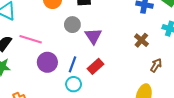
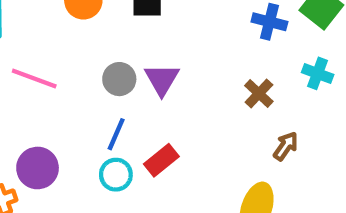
gray circle: (72, 25) -> (119, 79), moved
purple circle: (47, 62) -> (38, 168), moved
red rectangle: (95, 66) -> (161, 160), moved

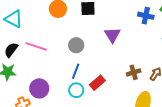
purple triangle: (162, 79) -> (112, 35), moved
brown cross: (259, 93) -> (134, 72), moved, turned 32

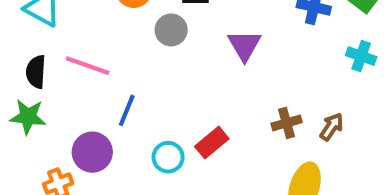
gray circle: (76, 45) -> (171, 30), moved
black semicircle: (11, 50) -> (36, 72), turned -35
blue line: (76, 71) -> (127, 110), moved

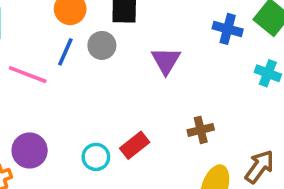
blue line: (127, 110) -> (65, 52), moved
brown arrow: (332, 127) -> (260, 167), moved, size x1.4

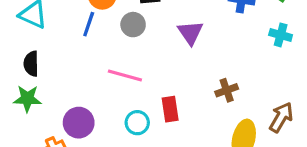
blue line: (65, 52) -> (89, 24), moved
pink line: (28, 75) -> (125, 75), moved
red rectangle: (135, 145) -> (170, 109), turned -55

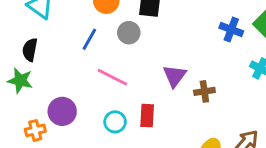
blue line: (89, 24) -> (89, 39), moved
purple triangle: (190, 33) -> (175, 76), moved
brown cross: (227, 90) -> (204, 91), moved

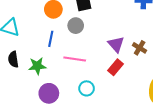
green star: (20, 81) -> (37, 66), moved
brown cross: (204, 91) -> (140, 48), turned -32
red rectangle: (147, 116) -> (116, 67), moved, turned 56

